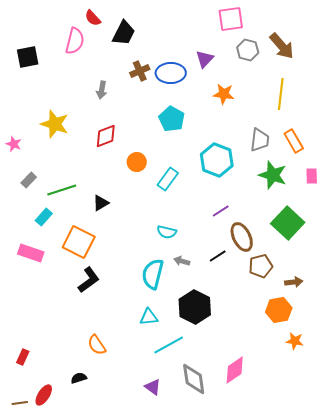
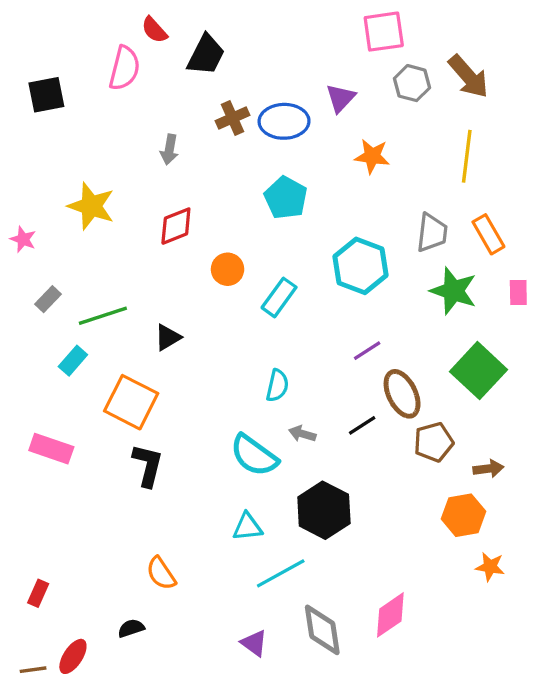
cyan semicircle: (167, 232) -> (277, 386), turned -90
pink rectangle: (31, 253) -> (51, 449), moved
cyan semicircle: (153, 274) -> (254, 455), turned -68
black L-shape: (89, 280) -> (148, 465), turned -40

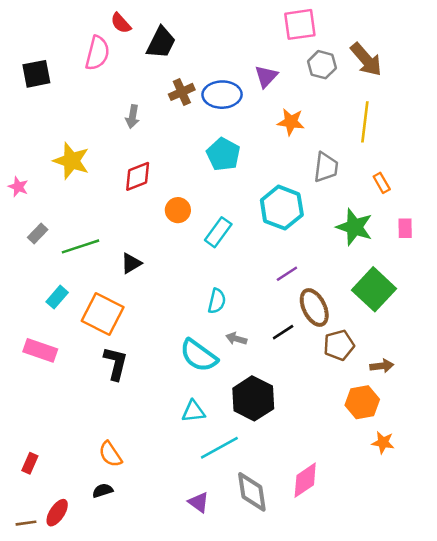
gray trapezoid: (432, 233) -> (326, 167), moved
orange rectangle: (488, 234) -> (382, 183), size x0.7
cyan rectangle: (73, 361) -> (57, 297), moved
orange semicircle: (161, 573) -> (110, 454), moved

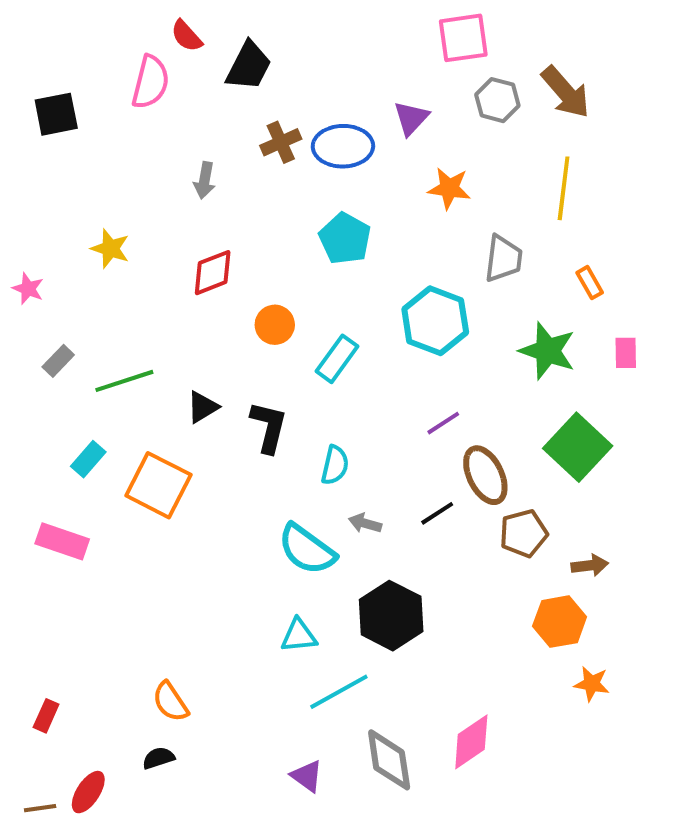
yellow star: (71, 161) -> (110, 249), size x0.7
black L-shape: (116, 363) -> (269, 427), moved

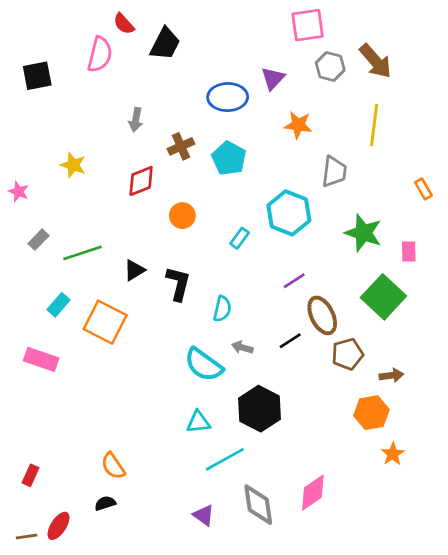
brown cross: (281, 142) -> (181, 146), moved
orange rectangle: (590, 283) -> (423, 189), moved
pink rectangle: (626, 353) -> (409, 252), moved
cyan rectangle: (337, 359) -> (240, 238), moved, size x0.7
orange star: (592, 684) -> (393, 454), turned 30

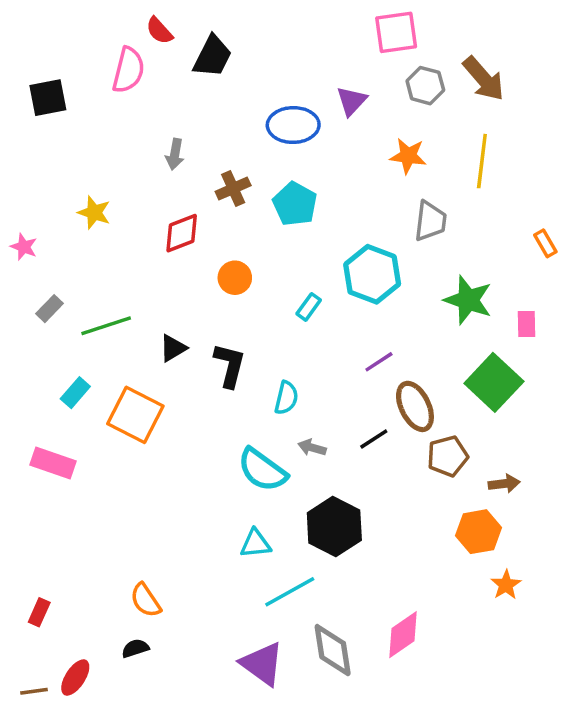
orange star: (298, 125) -> (408, 156), moved
purple triangle: (204, 515) -> (262, 664), size x1.6

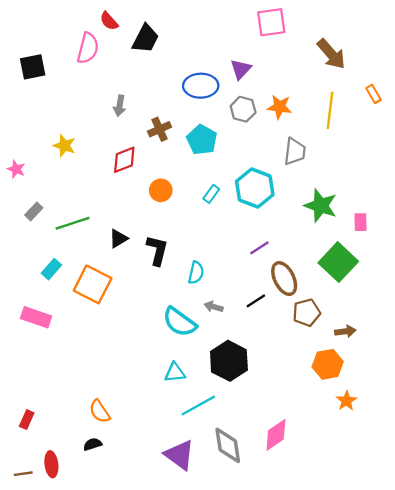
gray hexagon: (425, 86) -> (243, 109), moved
orange rectangle: (545, 243) -> (374, 94), moved
cyan rectangle: (309, 307) -> (211, 194), moved
red ellipse: (75, 677) -> (51, 464), turned -40

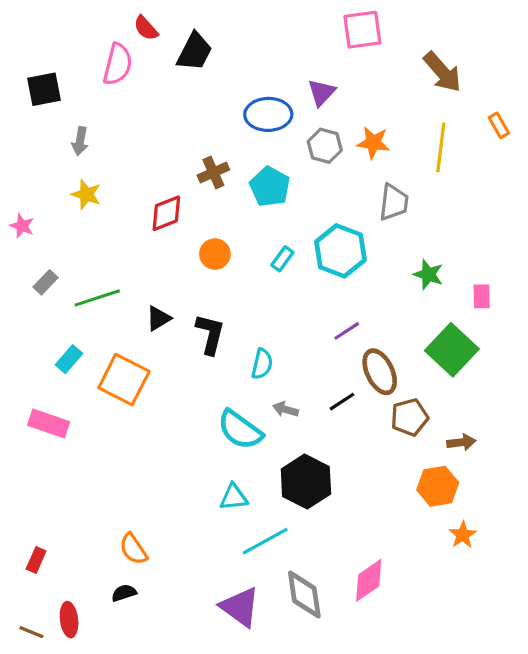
gray arrow: (120, 106) -> (80, 141), moved
green star: (321, 206) -> (428, 274), size x0.7
brown line: (23, 474) -> (31, 632), turned 30

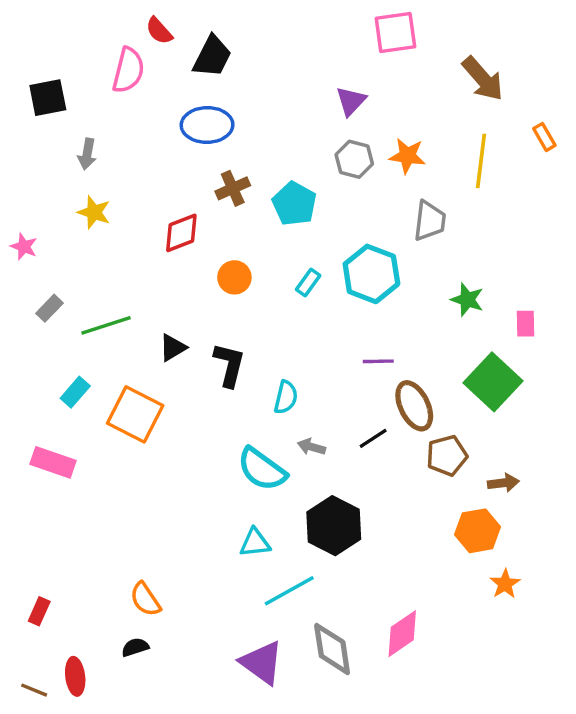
blue ellipse: (268, 114) -> (207, 125), moved
purple line: (347, 331) -> (378, 361), turned 32

